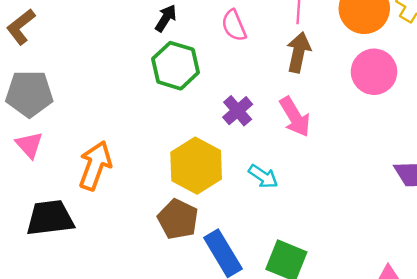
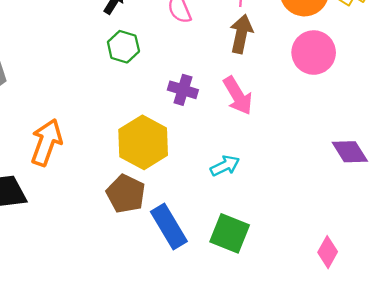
green hexagon: (175, 66) -> (123, 47), size x0.7
purple cross: (238, 111) -> (183, 90), turned -32
cyan arrow: (263, 177) -> (225, 166), moved, turned -60

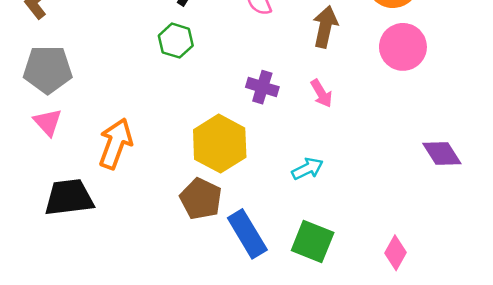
green hexagon: (123, 47) -> (176, 41), moved
pink arrow: (238, 96) -> (321, 93), size x0.7
pink diamond: (328, 252) -> (395, 253), moved

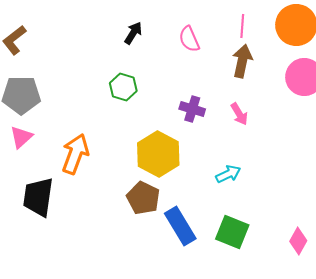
green hexagon: (176, 41) -> (123, 87), moved
pink triangle: (48, 122) -> (21, 137), turned 30
black trapezoid: (69, 198) -> (38, 197), turned -75

